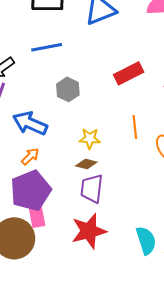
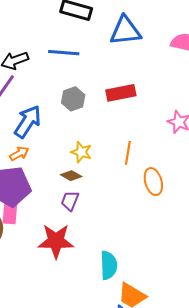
red rectangle: (129, 73) -> (121, 93), moved
blue arrow: (30, 123) -> (28, 122), turned 84
purple trapezoid: (92, 189) -> (70, 201), size x0.7

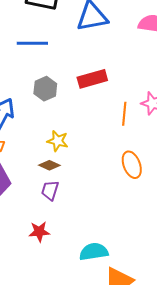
orange line: (128, 153) -> (124, 114), moved
red star: (56, 241) -> (39, 232), size x0.6
cyan semicircle: (109, 265) -> (94, 252), turned -92

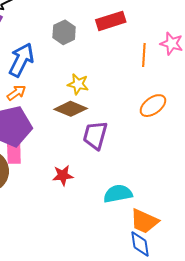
brown diamond: (49, 165) -> (71, 109), size x1.5
orange ellipse: (132, 165) -> (153, 106), turned 76
purple trapezoid: (50, 190) -> (95, 135), moved, size x1.4

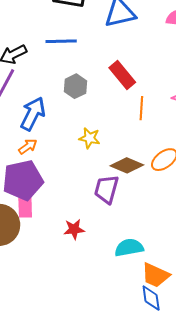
red rectangle: (111, 21) -> (122, 75), turned 68
orange line: (144, 55) -> (141, 108), moved
brown diamond: (71, 109) -> (127, 165), moved

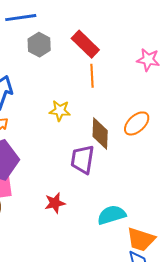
gray hexagon: (75, 86) -> (39, 45), moved
orange line: (141, 108) -> (92, 76), moved
brown diamond: (127, 165) -> (100, 133), turned 76

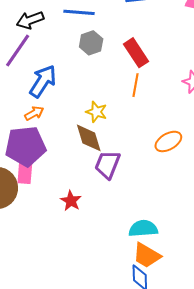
brown diamond: (100, 133) -> (89, 138), moved, turned -32
red star: (55, 203) -> (71, 201), turned 30
cyan semicircle: (112, 215) -> (143, 228), moved

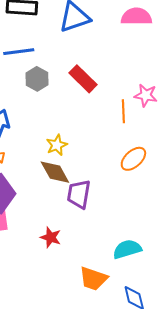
orange line: (135, 85) -> (123, 111), moved
yellow star: (96, 112) -> (57, 145), turned -30
orange trapezoid: (147, 255) -> (93, 279), moved

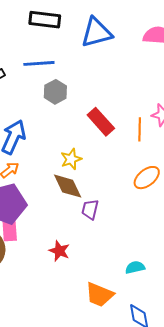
red rectangle: (83, 79) -> (101, 122), moved
purple trapezoid: (79, 194) -> (90, 209), size x0.7
cyan semicircle: (127, 249) -> (135, 267), size x0.7

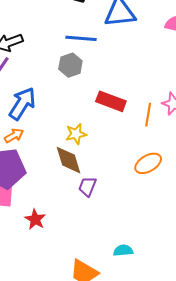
blue line: (39, 63) -> (81, 38), moved
red rectangle: (101, 122) -> (111, 101), turned -36
red star: (59, 251) -> (35, 219), moved

